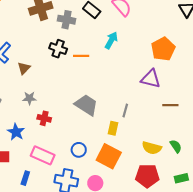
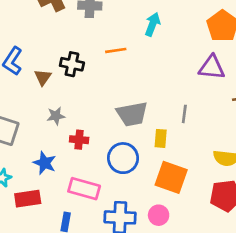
black cross: (58, 49) -> (72, 64), moved
gray trapezoid: (86, 105) -> (132, 114), turned 145
yellow rectangle: (113, 128) -> (161, 138), moved
blue circle: (79, 150) -> (123, 158), moved, size x1.5

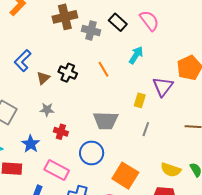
orange line: (116, 50) -> (104, 69), turned 56
purple triangle: (212, 67) -> (163, 87), moved, turned 50
yellow rectangle: (161, 138) -> (140, 100), moved

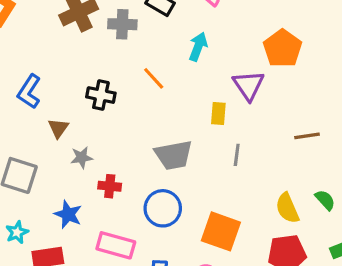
brown triangle: (43, 78) -> (58, 128), moved
yellow semicircle: (171, 170) -> (287, 208), turned 60

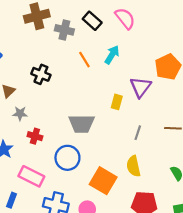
orange line: (154, 78) -> (84, 60), moved
gray line: (237, 155) -> (138, 133), moved
yellow semicircle: (287, 208) -> (133, 166), moved

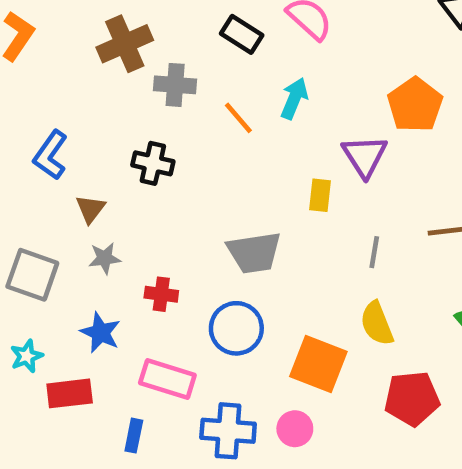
gray cross: (64, 30) -> (175, 85), moved
gray star: (20, 113) -> (105, 258), moved

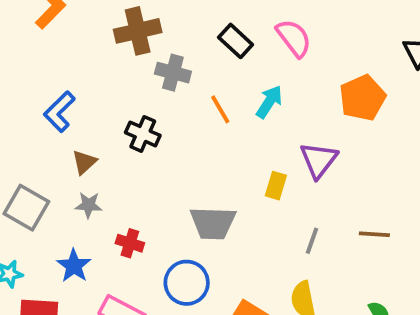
orange pentagon: (415, 105) -> (362, 98), moved

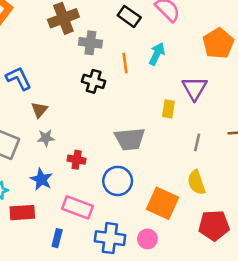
orange line: (220, 109) -> (125, 63), turned 30
blue L-shape: (59, 112) -> (19, 78), turned 116
black cross: (143, 134) -> (94, 81), moved

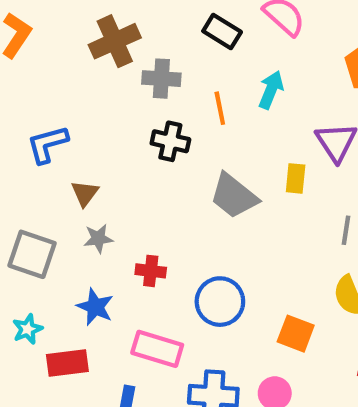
blue L-shape: (19, 78) -> (47, 144), turned -76
gray trapezoid: (130, 139) -> (234, 196), moved, turned 48
orange square: (163, 203) -> (296, 334), size x0.7

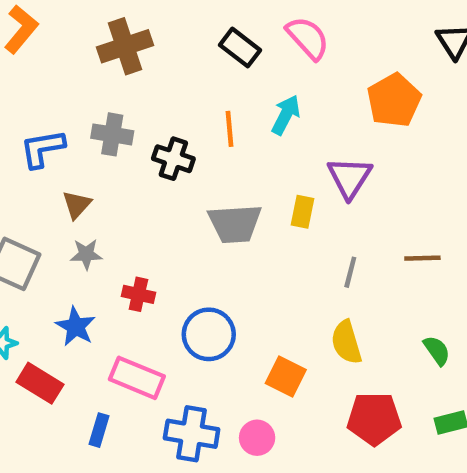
gray cross: (161, 79) -> (112, 134), moved
gray trapezoid: (234, 196) -> (235, 224), turned -48
red rectangle: (67, 363) -> (40, 383), turned 33

